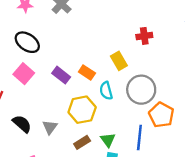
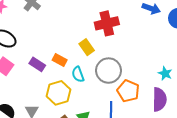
red cross: (144, 36) -> (107, 23), size x1.6

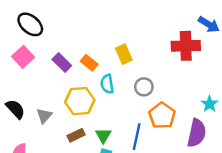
red cross: (107, 23) -> (186, 46), moved
gray circle: (109, 71) -> (144, 87), size x0.6

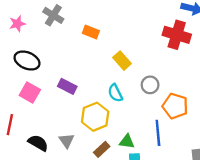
red cross: (186, 46) -> (177, 35), turned 36
orange rectangle: (89, 63) -> (91, 32), moved
green triangle: (103, 136) -> (127, 142), turned -35

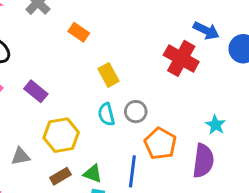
cyan semicircle: (115, 93) -> (106, 114), moved
gray triangle: (67, 141) -> (21, 156), turned 42

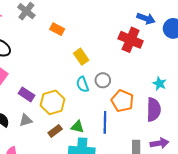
purple rectangle: (36, 91) -> (26, 94), moved

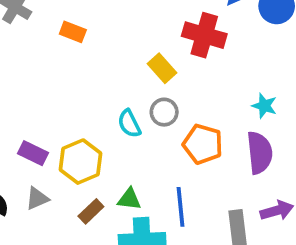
yellow rectangle: (81, 57) -> (162, 68), moved
blue line: (105, 122) -> (180, 207), moved

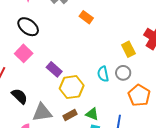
purple rectangle: (33, 153) -> (54, 69), moved
gray triangle: (37, 198) -> (42, 112), moved, size x1.5

